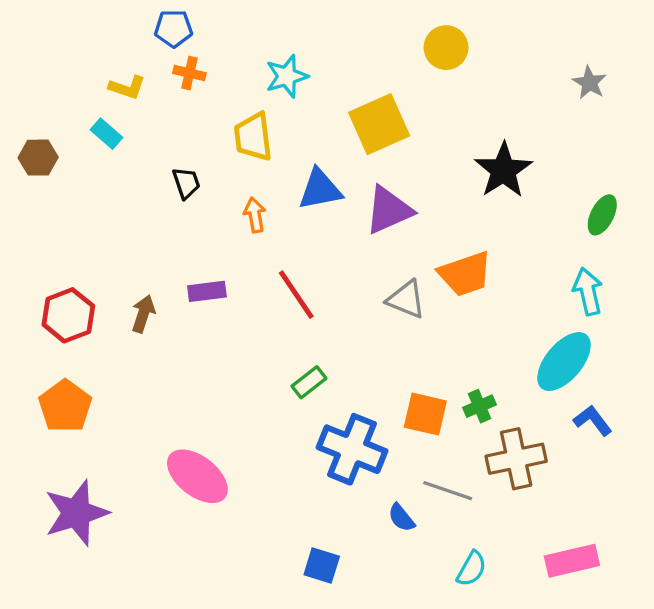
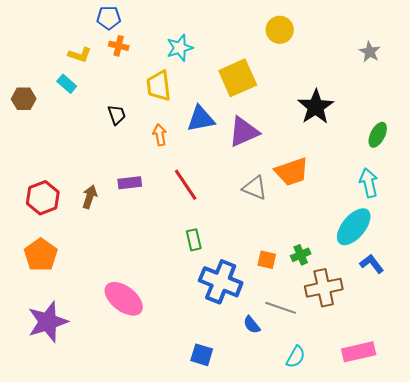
green rectangle: (309, 382) -> (194, 240), turned -65
orange square: (425, 414) -> (267, 260), size x0.7

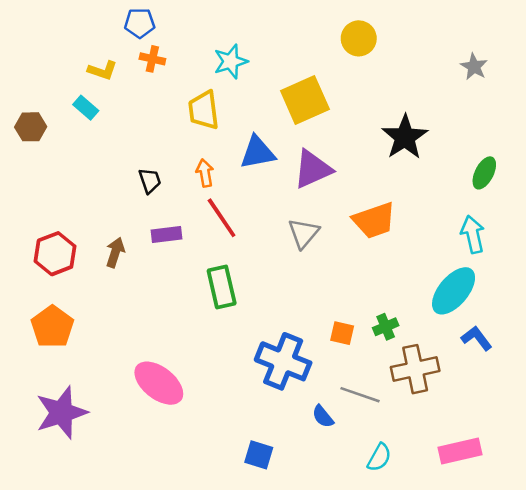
black trapezoid: (117, 115) -> (150, 181), moved
red line: (186, 185) -> (222, 218), moved
gray triangle: (255, 188) -> (304, 233), moved, turned 48
green rectangle: (194, 240) -> (222, 287), moved, size x1.5

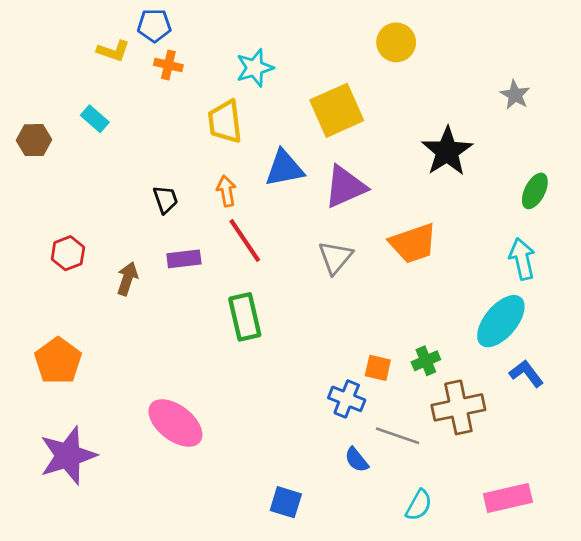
gray star: (474, 67) -> (515, 95), moved
yellow L-shape: (102, 70) -> (113, 51), moved
red hexagon: (55, 254) -> (68, 253), moved, size x0.7
blue cross: (283, 361) -> (347, 399), moved, size x0.6

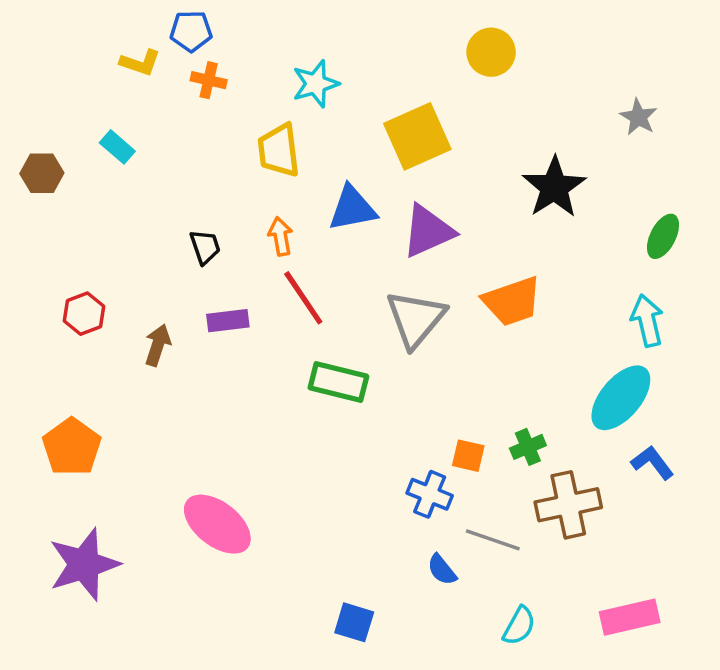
gray triangle: (335, 257) -> (416, 319), size x1.4
green rectangle: (245, 317) -> (338, 382), moved, turned -63

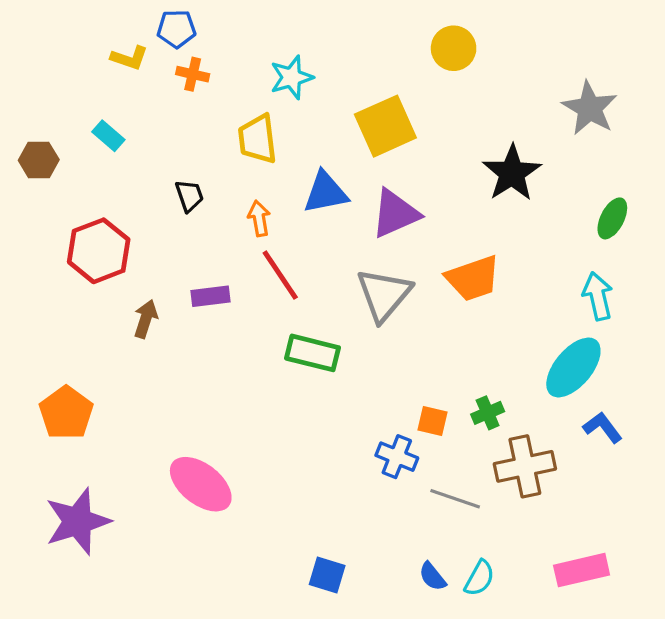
gray star: (638, 117) -> (590, 108), size x1.6
black trapezoid: (205, 247) -> (189, 196), moved
red hexagon: (84, 314) -> (99, 251), moved, size x1.6
blue semicircle: (442, 570) -> (432, 577), moved

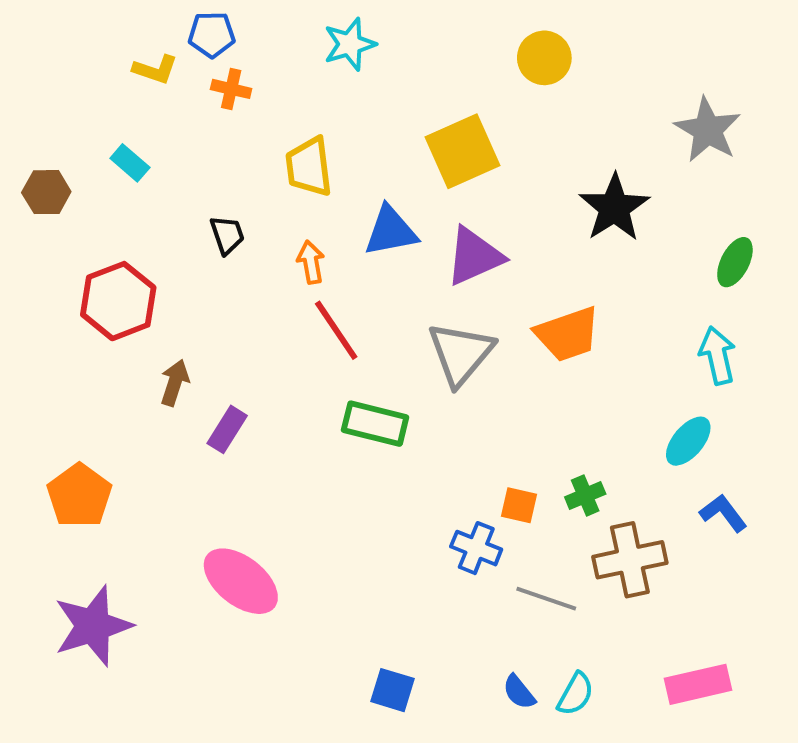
cyan star: (291, 77) -> (350, 44), moved
purple rectangle: (210, 296) -> (227, 429), moved, turned -51
cyan ellipse: (573, 367) -> (688, 441), size x0.7

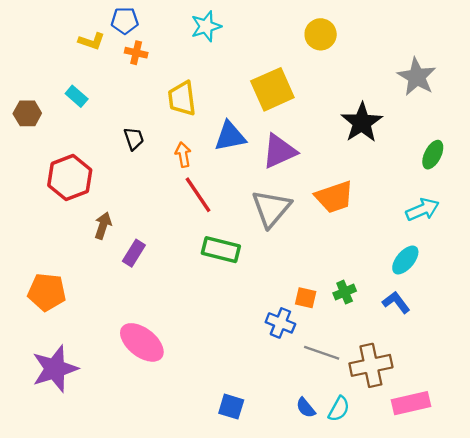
cyan arrow: (717, 356) -> (422, 210), turned 80
orange pentagon: (79, 496) -> (47, 292), turned -30
blue L-shape: (723, 513) -> (396, 302), moved
brown cross: (630, 560) -> (371, 365), moved

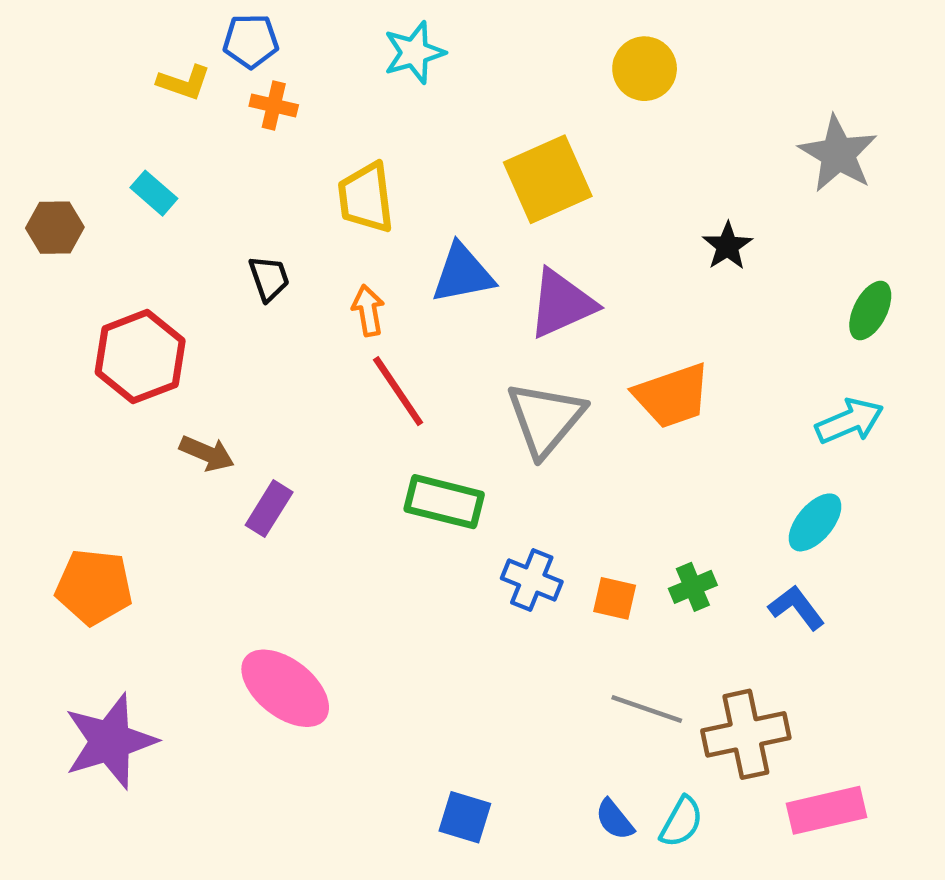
black star: (362, 123) -> (727, 246), size x0.6
brown arrow: (103, 226) -> (207, 453), turned 95
blue cross: (280, 323) -> (532, 580), moved

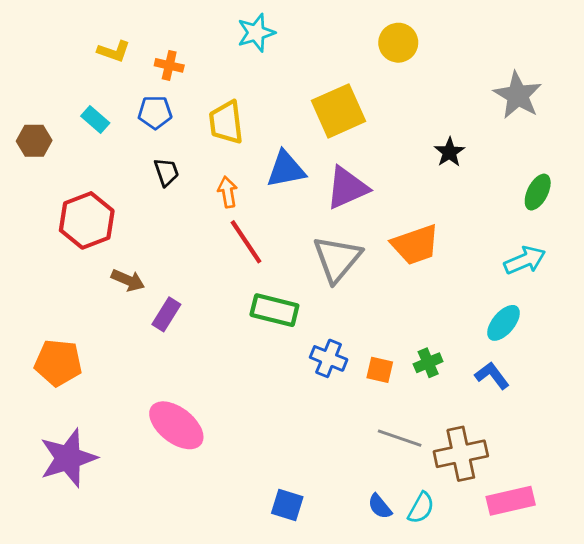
blue pentagon: (251, 41) -> (155, 112), moved

